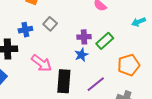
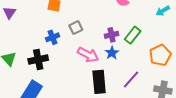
gray square: (50, 24) -> (76, 28), turned 32
pink arrow: (41, 63) -> (88, 55), moved

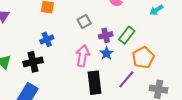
gray square: (76, 28) -> (84, 21), moved
pink arrow: (88, 55) -> (83, 56), turned -105
orange pentagon: (160, 55) -> (143, 58), moved

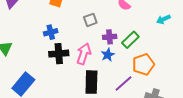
black cross: (33, 62) -> (59, 54), moved

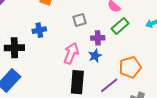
green rectangle: (130, 40) -> (120, 26), moved
black cross: (59, 54) -> (14, 48), moved

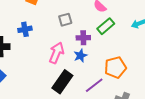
black rectangle: (77, 82) -> (62, 82), turned 30

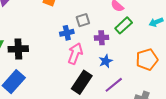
blue cross: (25, 29) -> (67, 33), moved
blue star: (80, 56) -> (106, 61), moved
orange pentagon: (115, 67) -> (147, 59), moved

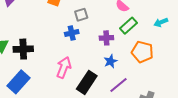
gray square: (83, 20) -> (81, 15), moved
pink arrow: (75, 54) -> (64, 67), moved
orange pentagon: (147, 59) -> (142, 52), moved, turned 30

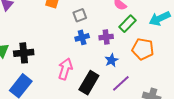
cyan arrow: (161, 22) -> (160, 18), size x1.5
blue cross: (72, 33) -> (82, 37), moved

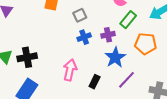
blue star: (112, 60) -> (115, 57), size x1.5
black rectangle: (89, 83) -> (95, 82), size x0.6

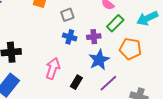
blue cross: (84, 37) -> (70, 37), turned 32

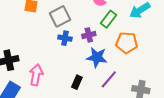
gray square: (67, 15) -> (60, 16), size x1.5
blue star: (99, 60) -> (97, 57), turned -30
pink arrow: (53, 68) -> (36, 75), moved

